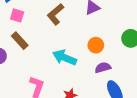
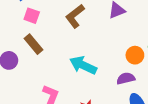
orange circle: (96, 45) -> (135, 55), moved

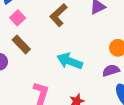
pink square: (32, 16) -> (18, 18), turned 32

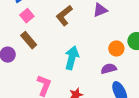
cyan arrow: (70, 61) -> (72, 58), turned 80

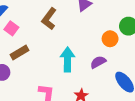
brown rectangle: (29, 40) -> (20, 53), turned -66
purple semicircle: (109, 69) -> (98, 62), moved

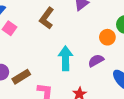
brown rectangle: (20, 53) -> (21, 77), moved

